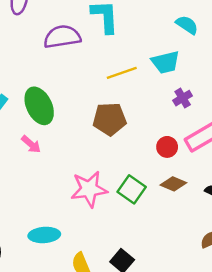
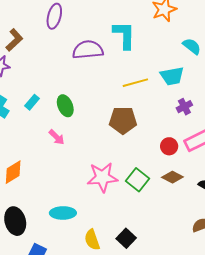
green ellipse: (39, 106) -> (65, 106), size x0.7

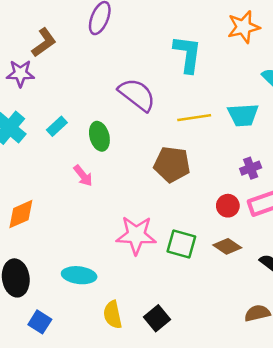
purple semicircle: (88, 50) -> (137, 95), moved, turned 36
purple cross: (184, 107) -> (251, 168), moved
green square: (138, 180) -> (181, 244), turned -30

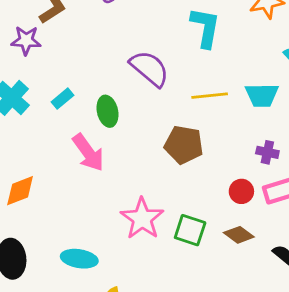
purple cross: (251, 168) -> (267, 152), turned 30
pink arrow: (83, 176) -> (88, 153), size x1.6
pink star: (136, 235) -> (142, 219), turned 30

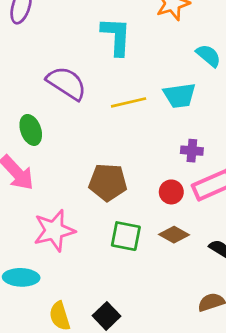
brown pentagon: (184, 145) -> (108, 182), moved
pink star: (142, 219) -> (54, 231), moved, turned 30

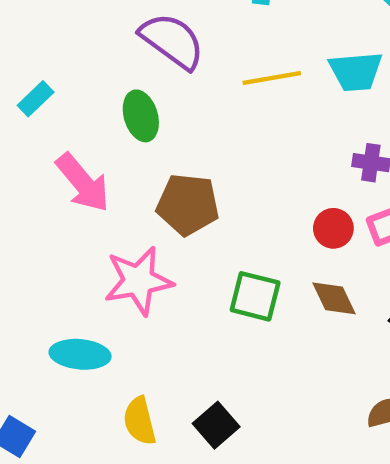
green ellipse: (31, 130) -> (141, 116), moved
brown pentagon: (108, 182) -> (188, 204), moved
brown diamond: (174, 235) -> (334, 298), turned 32

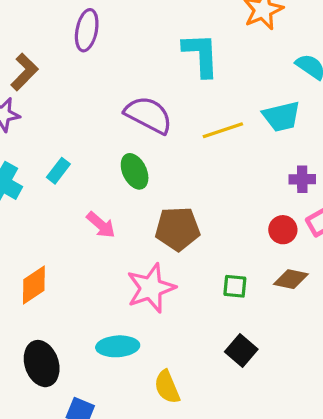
pink arrow: (83, 183) -> (101, 225), size x0.7
green square: (255, 296) -> (235, 286), size x0.7
brown diamond: (334, 298) -> (291, 279), turned -44
black square: (216, 425) -> (241, 350), moved

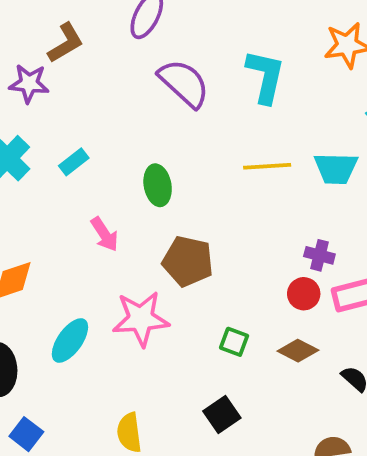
purple semicircle: (148, 115) -> (184, 83), moved
purple cross: (302, 179) -> (319, 255), moved
cyan ellipse: (118, 346) -> (70, 340), moved, turned -66

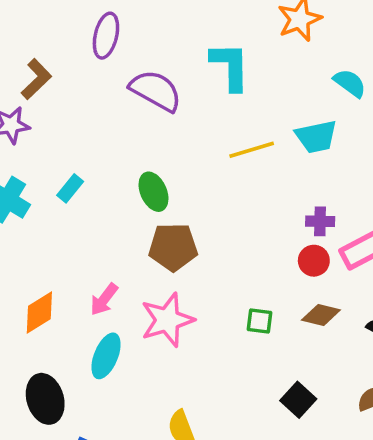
pink arrow: (105, 234) -> (104, 299), moved, turned 84
brown pentagon: (188, 261) -> (173, 247), moved
black square: (222, 414) -> (298, 400), moved

